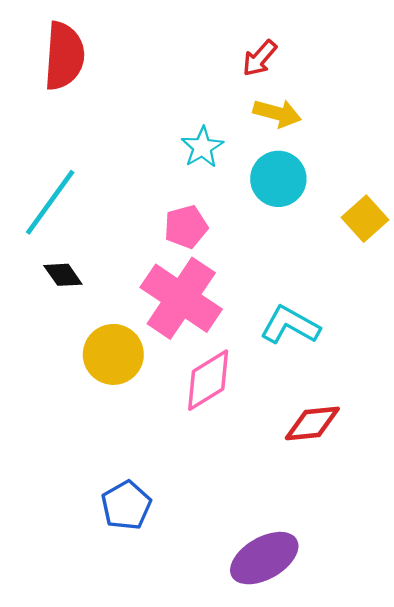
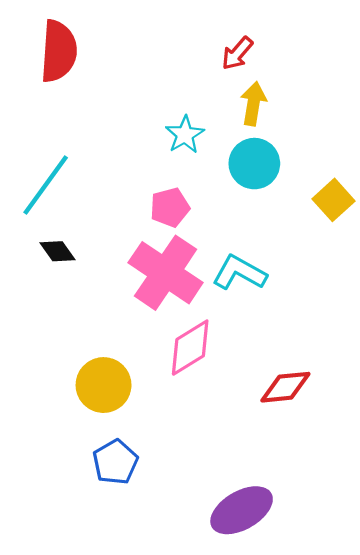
yellow arrow: (277, 113) -> (253, 104), turned -96
cyan L-shape: (290, 325) -> (239, 273), moved
yellow circle: (113, 354) -> (104, 385), moved

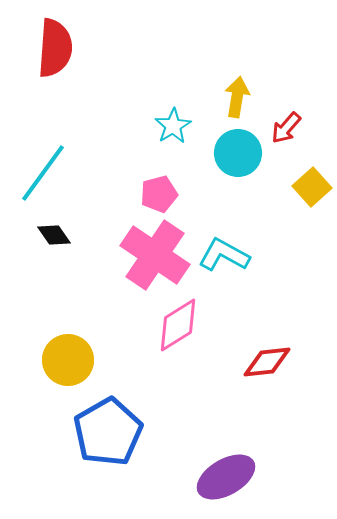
red arrow: (237, 53) -> (286, 128), moved
yellow circle: (104, 385) -> (68, 360), moved
blue pentagon: (115, 462) -> (108, 432), size x1.6

